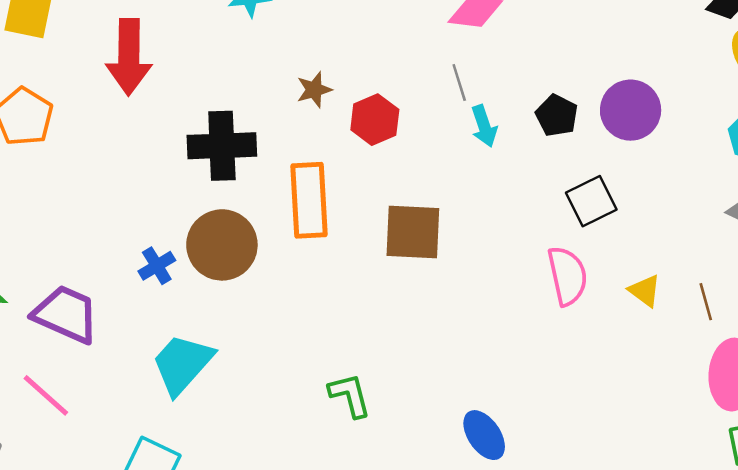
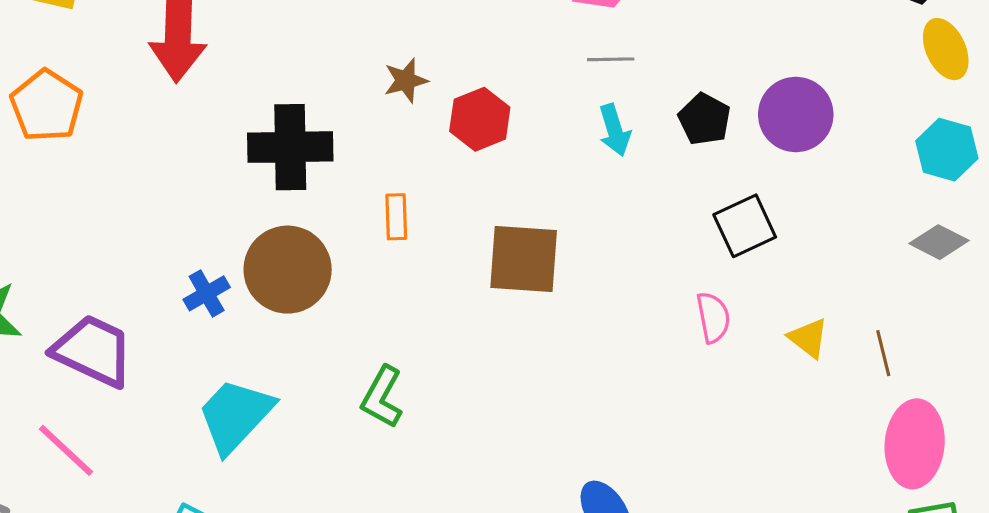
gray line: (459, 83) -> (611, 59), moved, turned -75
orange rectangle: (309, 200) -> (396, 217), size x0.5
pink semicircle: (567, 276) -> (713, 317), size x0.7
green L-shape: (350, 395) -> (382, 397), moved, turned -138

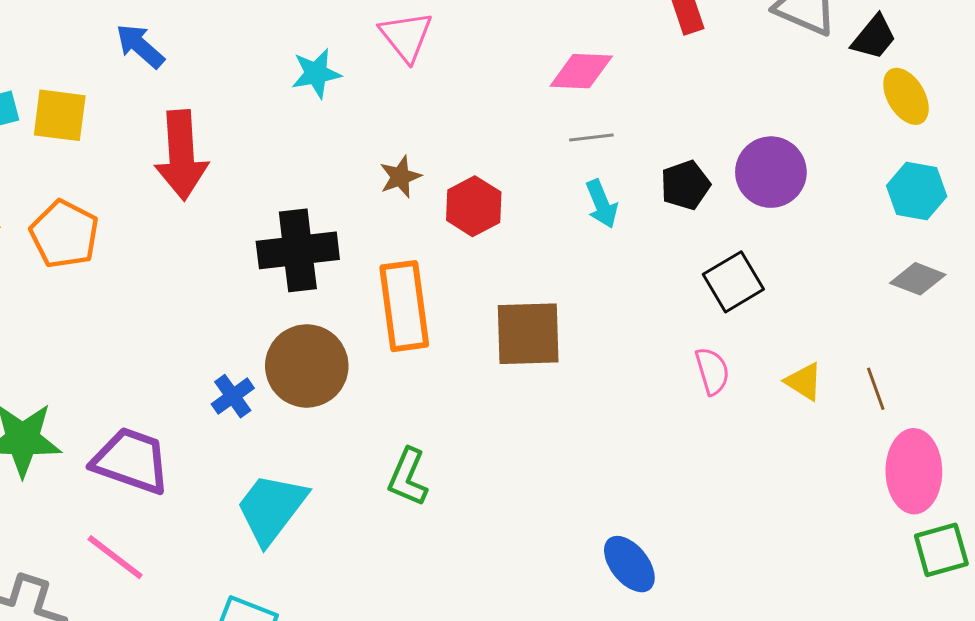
black pentagon: (704, 119) -> (685, 185), turned 30
orange rectangle: (396, 217) -> (404, 306), size x2.0

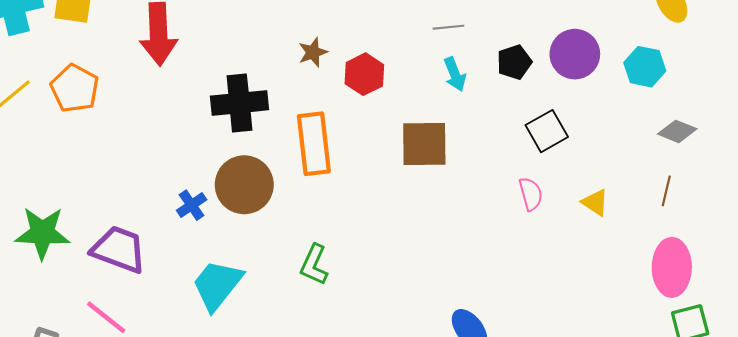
cyan hexagon: (917, 191) -> (645, 67), moved
brown square: (528, 334) -> (424, 144), moved
brown line: (876, 389) -> (666, 191), moved, turned 32

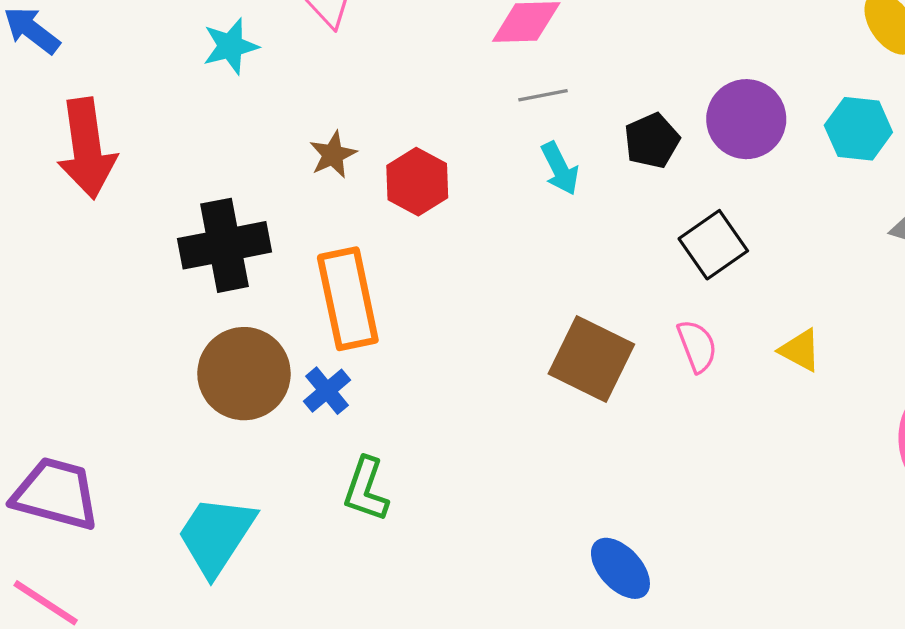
brown square: (424, 144) -> (591, 359), moved, turned 32
blue cross: (192, 205) -> (327, 391), moved

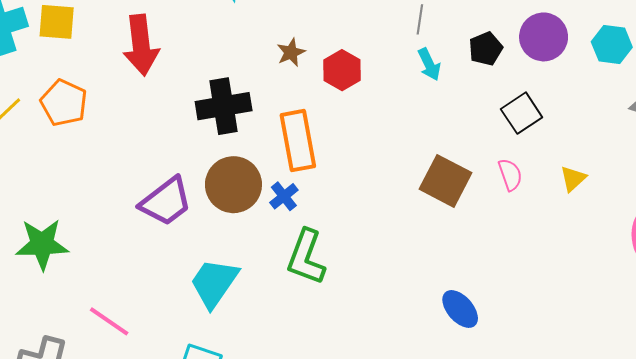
gray line: (543, 95) -> (420, 19), turned -72
yellow triangle: (800, 350) -> (573, 179), turned 48
green L-shape: (366, 489) -> (306, 257), size x1.4
purple trapezoid: (56, 494) -> (166, 202), moved, turned 126

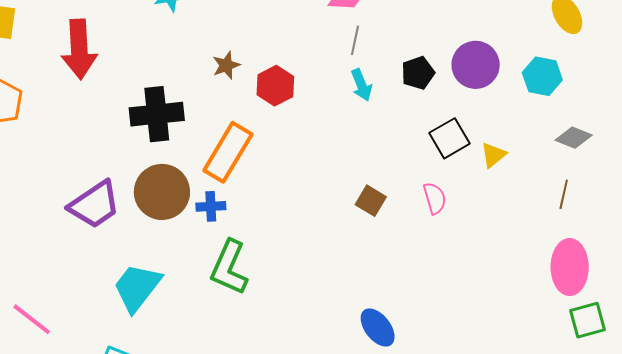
orange rectangle: (298, 141) -> (228, 152), turned 38
yellow triangle: (573, 179) -> (493, 155), moved
brown square: (446, 181) -> (371, 201), size x0.6
blue cross: (284, 196) -> (211, 206), turned 32

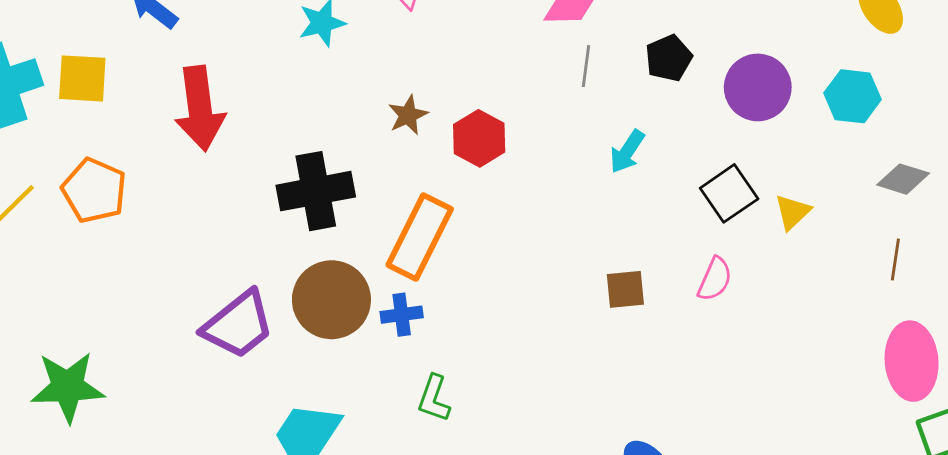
black pentagon: (418, 73) -> (669, 58), moved
cyan arrow: (361, 85) -> (627, 152), moved, turned 60
pink semicircle: (435, 198) -> (715, 279), turned 44
brown square: (371, 201) -> (625, 289), turned -32
green L-shape: (229, 267) -> (434, 398), size x0.6

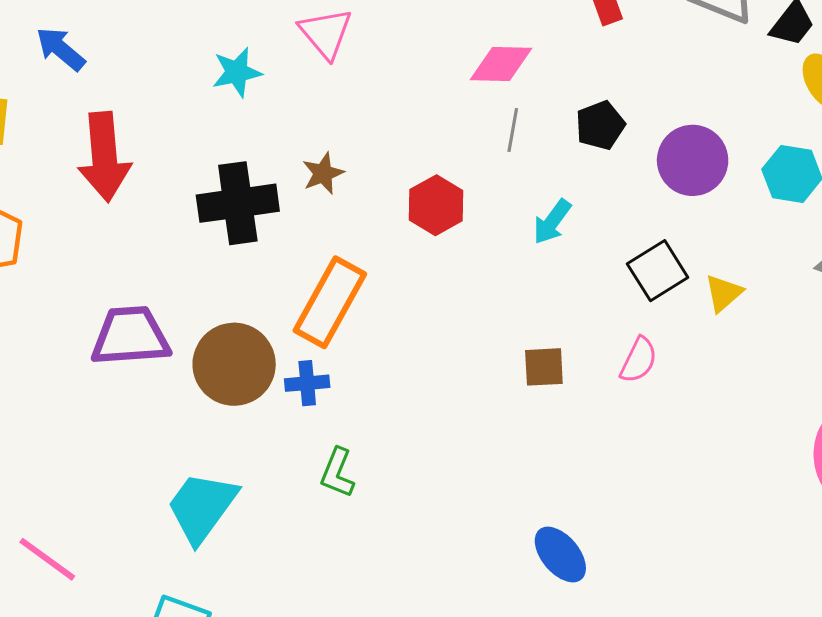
red hexagon: (479, 138) -> (436, 205), moved
black cross: (316, 191) -> (238, 203), moved
purple trapezoid: (238, 325) -> (130, 336), moved, turned -148

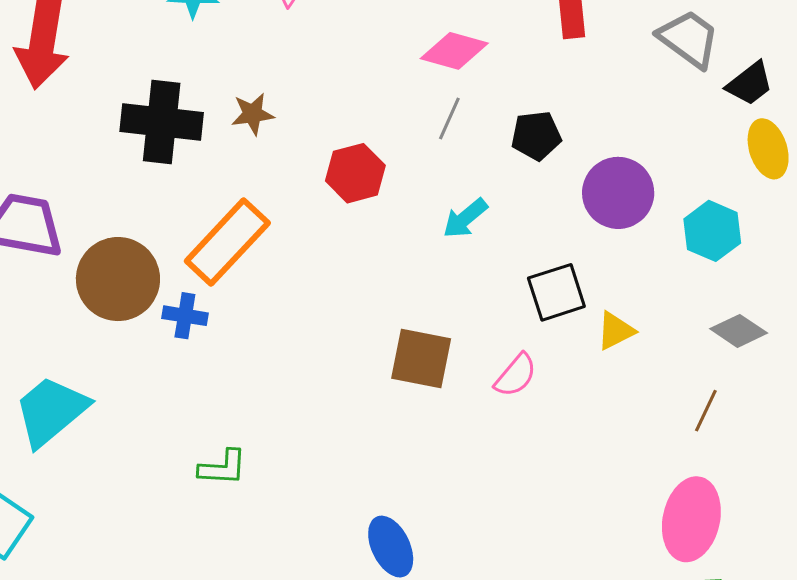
brown square: (544, 367) -> (421, 359), size x1.4
green L-shape: (337, 473) -> (223, 468), moved, turned -123

